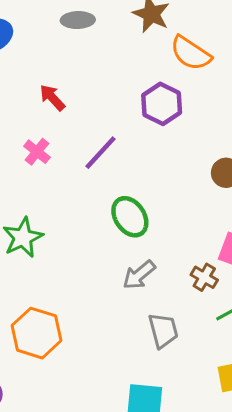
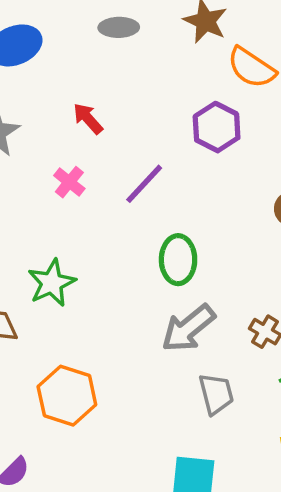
green ellipse: (130, 217) -> (178, 260), turned 33
gray arrow: (139, 275) -> (188, 328), size x1.4

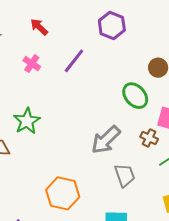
green ellipse: (178, 260) -> (135, 96), moved, turned -36
orange hexagon: (67, 396) -> (63, 193), moved

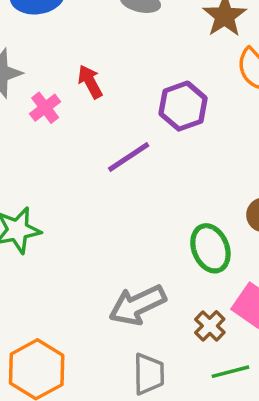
purple hexagon: (112, 25) -> (183, 106), moved
pink cross: (32, 64) -> (45, 108), moved

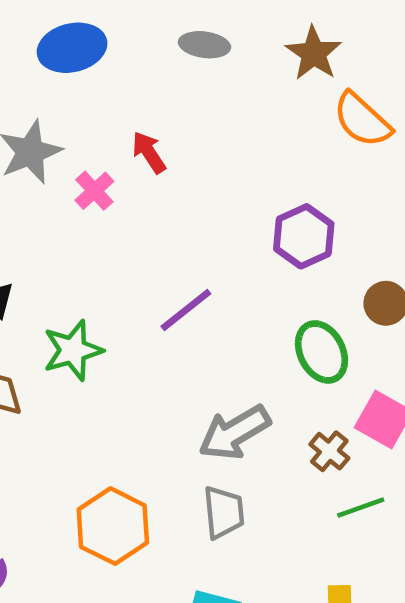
purple hexagon: (183, 106) -> (304, 236), moved
purple line: (129, 157) -> (186, 310), moved
gray trapezoid: (149, 374) -> (224, 512), moved

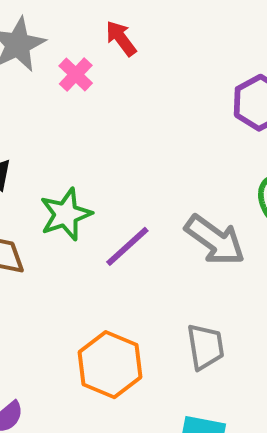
purple line: (186, 310) -> (127, 246), moved
gray arrow: (234, 433) -> (215, 240), moved, turned -110

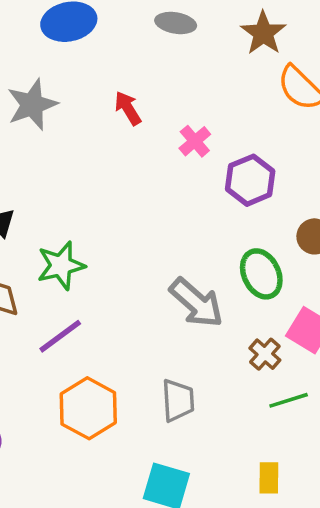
pink cross: (76, 75) -> (195, 141), moved
purple line: (127, 246) -> (60, 336), moved

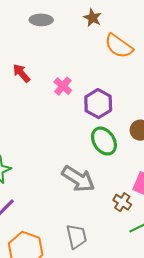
brown star: (263, 33) -> (92, 18), size x0.7
green ellipse: (261, 274) -> (104, 141), moved

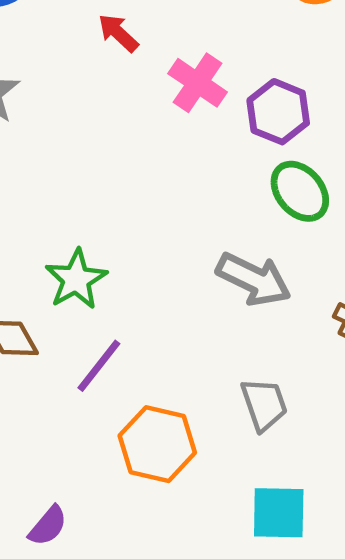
red arrow: (21, 73) -> (118, 33), moved
pink cross: (63, 86) -> (198, 83), size x1.4

